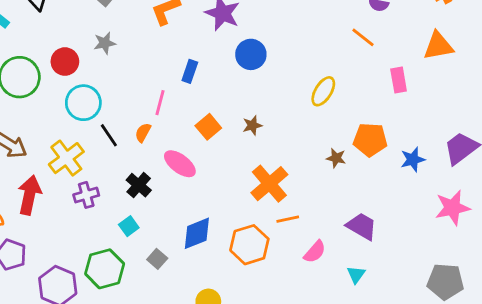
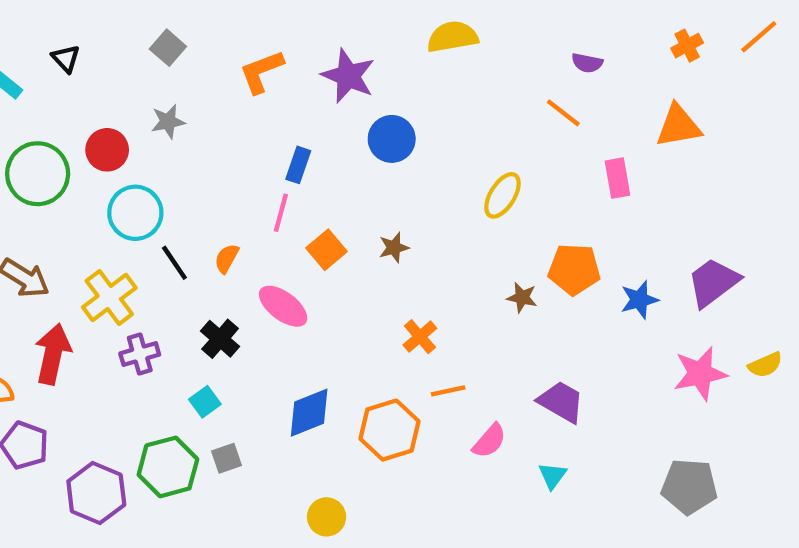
pink line: (160, 103) -> (281, 213), moved
orange cross: (269, 184) -> (420, 337), size x0.6
gray square: (157, 259) -> (227, 458), moved, turned 30

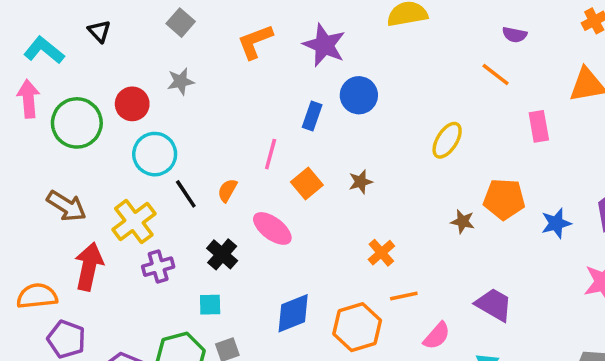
blue rectangle: (298, 165) -> (312, 116), moved
cyan square: (205, 402) -> (210, 305), turned 35

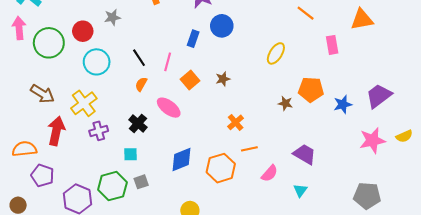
black line: (186, 194) -> (139, 58), moved

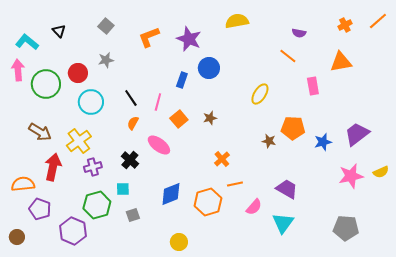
green hexagon: (112, 186) -> (97, 205), moved
cyan triangle: (300, 190) -> (283, 223), size x1.6

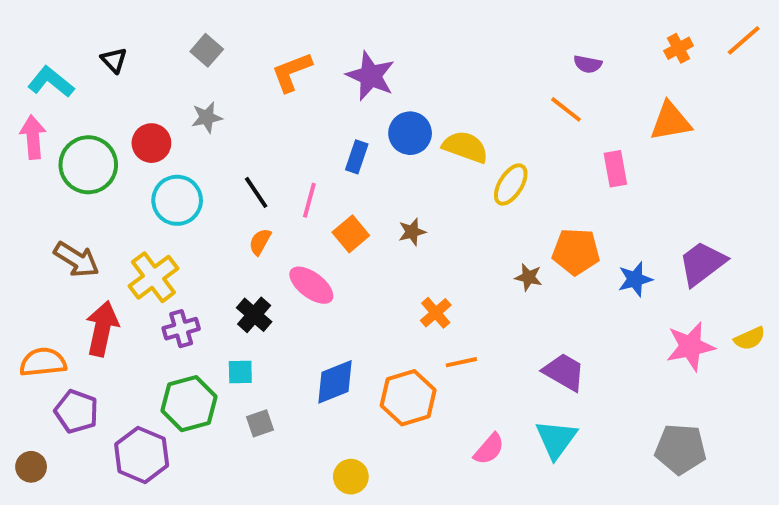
yellow semicircle: (237, 21) -> (465, 147), moved, turned 30
pink semicircle: (254, 207) -> (489, 449), moved

